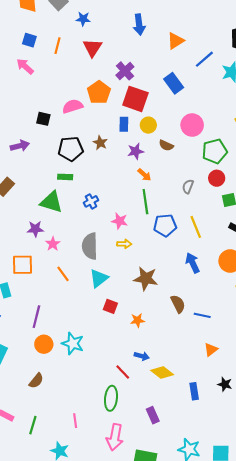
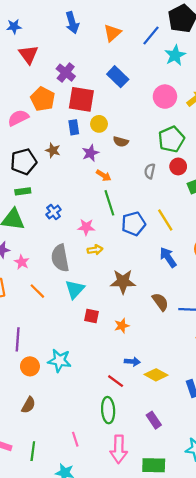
blue line: (204, 59) -> (151, 35), moved
pink circle: (192, 125) -> (165, 97), moved
gray semicircle: (188, 186) -> (150, 171), moved

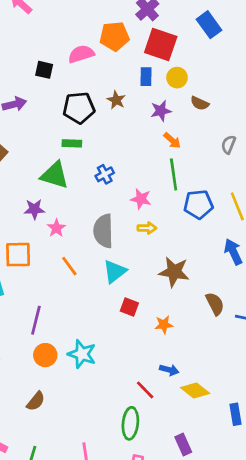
orange pentagon: (43, 99) -> (114, 36), turned 30

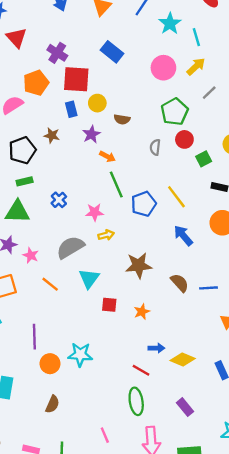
gray semicircle: (103, 231) -> (70, 247), turned 76

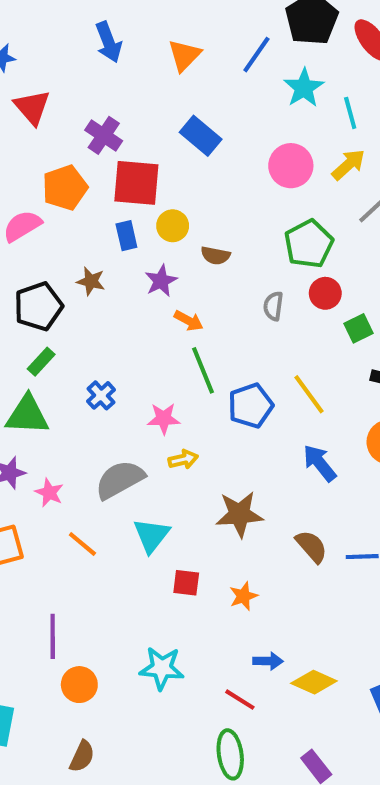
green rectangle: (25, 181) -> (41, 362), turned -35
cyan star: (80, 355) -> (162, 668), moved

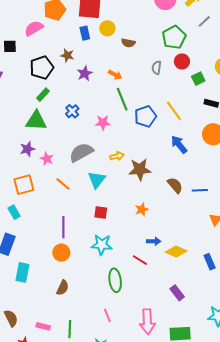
purple star: (161, 281) -> (85, 73), moved
yellow arrow: (183, 459) -> (117, 156), moved
red square: (186, 583) -> (101, 213), moved
purple line: (53, 636) -> (63, 227), moved
green ellipse: (230, 754) -> (115, 280), moved

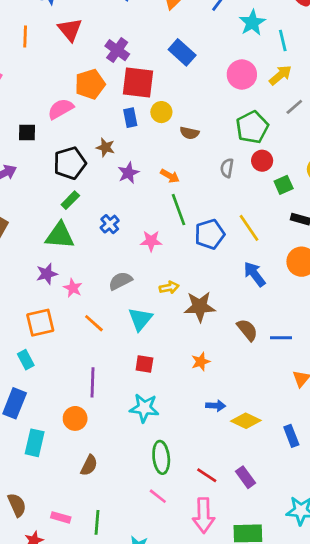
gray semicircle: (81, 152) -> (120, 281), size x0.7
orange circle: (61, 253) -> (75, 418), moved
red line: (140, 260) -> (207, 475), moved
pink line: (107, 315) -> (158, 496), moved, turned -32

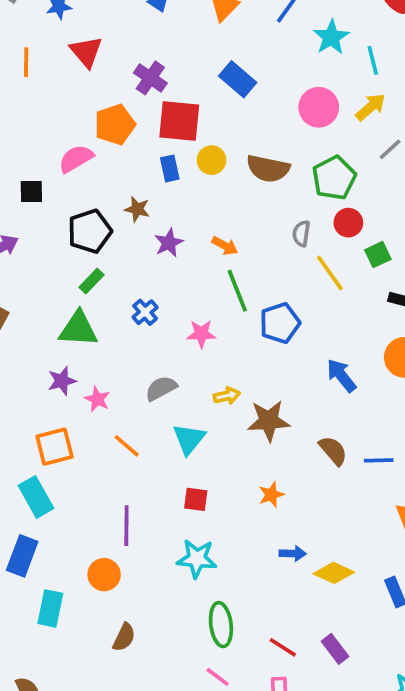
brown semicircle: (189, 133) -> (268, 169), moved, size x1.6
yellow line: (249, 228) -> (330, 273), moved
cyan rectangle: (26, 360) -> (36, 497), size x1.5

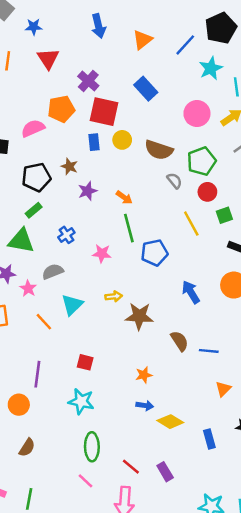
gray semicircle: (301, 233) -> (174, 181), moved, turned 126
gray semicircle: (161, 388) -> (53, 272), moved
cyan triangle: (189, 439) -> (72, 305), moved
orange star: (271, 495) -> (144, 375), moved

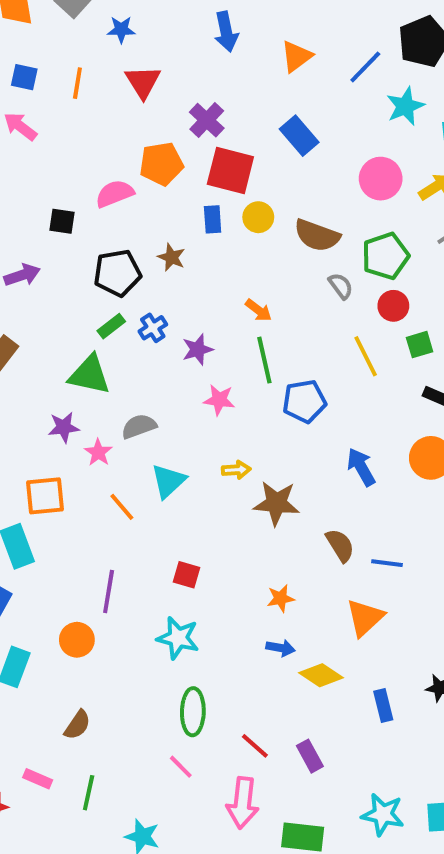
purple star: (88, 191) -> (197, 349), moved
blue cross: (66, 235) -> (153, 328), moved
orange triangle: (223, 389) -> (365, 618), moved, size x1.5
brown semicircle: (27, 448) -> (77, 725), moved

